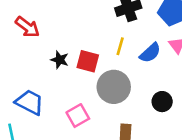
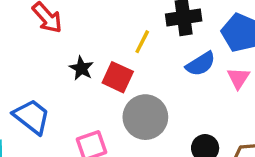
yellow line: (120, 46) -> (142, 42), moved
blue semicircle: (150, 53) -> (201, 64), moved

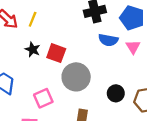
yellow line: (142, 42) -> (33, 19), moved
blue semicircle: (201, 64) -> (108, 40), turned 48

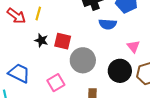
pink triangle: (133, 47) -> (133, 47), moved
black circle: (116, 93) -> (120, 71), size x1.5

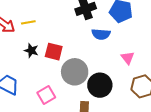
yellow line: (38, 14) -> (28, 22), turned 64
black circle: (120, 71) -> (100, 85), moved

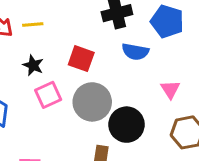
red square: (54, 52) -> (81, 59), moved
pink square: (46, 95) -> (48, 95), moved

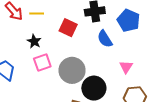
blue semicircle: (135, 52) -> (105, 39), turned 42
red square: (81, 59) -> (68, 28), moved

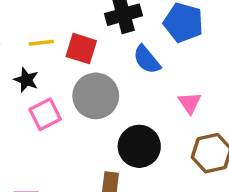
yellow line: (37, 14) -> (41, 43), moved
gray circle: (72, 70) -> (96, 96), moved

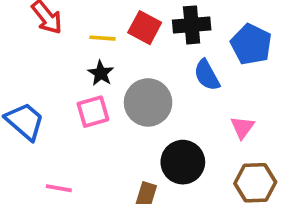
red square: (81, 49) -> (145, 28), moved
black star: (26, 80) -> (101, 73), moved

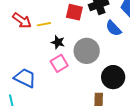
yellow line: (103, 38) -> (44, 24), moved

